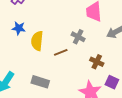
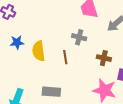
brown line: (61, 52) -> (65, 57), turned -64

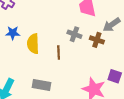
brown cross: (104, 58) -> (97, 40), moved

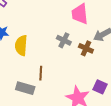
brown line: (59, 52) -> (41, 73), moved

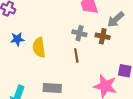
brown line: (41, 73) -> (76, 55), moved

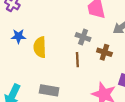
brown cross: (103, 36) -> (104, 52), moved

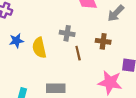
gray cross: (83, 37) -> (67, 33), moved

